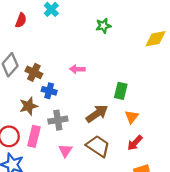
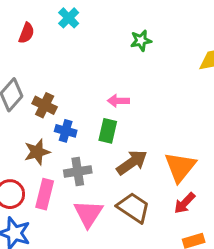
pink arrow: (77, 69) -> (118, 101), moved
green rectangle: (121, 91) -> (108, 131), moved
orange triangle: (132, 117) -> (180, 167), size x1.6
pink triangle: (65, 150) -> (88, 214), size x1.5

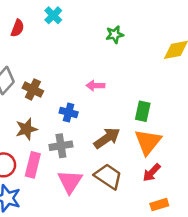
blue cross: (66, 131) -> (69, 112), moved
green rectangle: (108, 131) -> (143, 111), moved

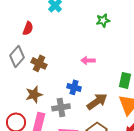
red semicircle: (17, 28) -> (28, 28), moved
blue cross: (69, 112) -> (74, 87), moved

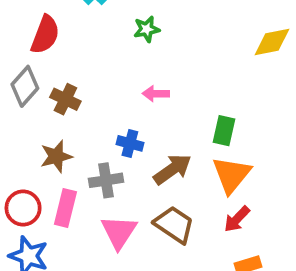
green star: (103, 20) -> (147, 29), moved
red semicircle: (28, 28) -> (45, 35), size x1.5

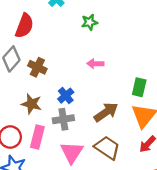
blue cross: (130, 143) -> (66, 96), moved, turned 35
brown star: (56, 156) -> (31, 104), turned 30

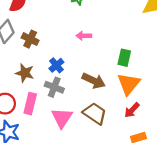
brown arrow: (106, 112) -> (94, 81), turned 60
gray cross: (63, 119) -> (54, 87), turned 30

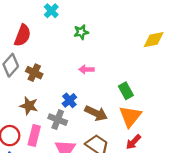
green rectangle: (124, 58) -> (126, 91), turned -42
blue cross: (56, 65) -> (69, 100), moved

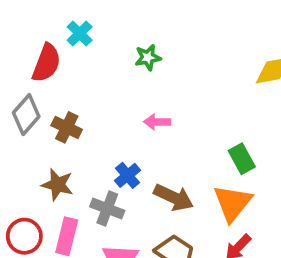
cyan cross: (51, 11) -> (80, 33), moved
green rectangle: (126, 91) -> (242, 159), moved

